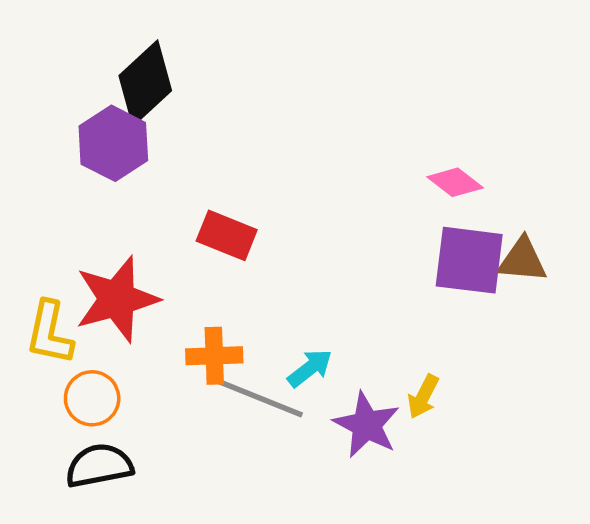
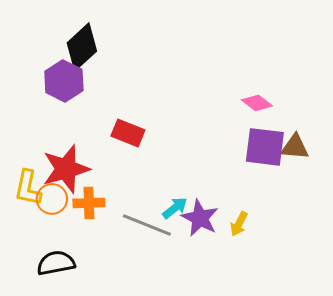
orange cross: (214, 356) -> (89, 203), moved
orange circle: (92, 398) -> (52, 199), moved
purple star: (367, 425) -> (200, 218), moved

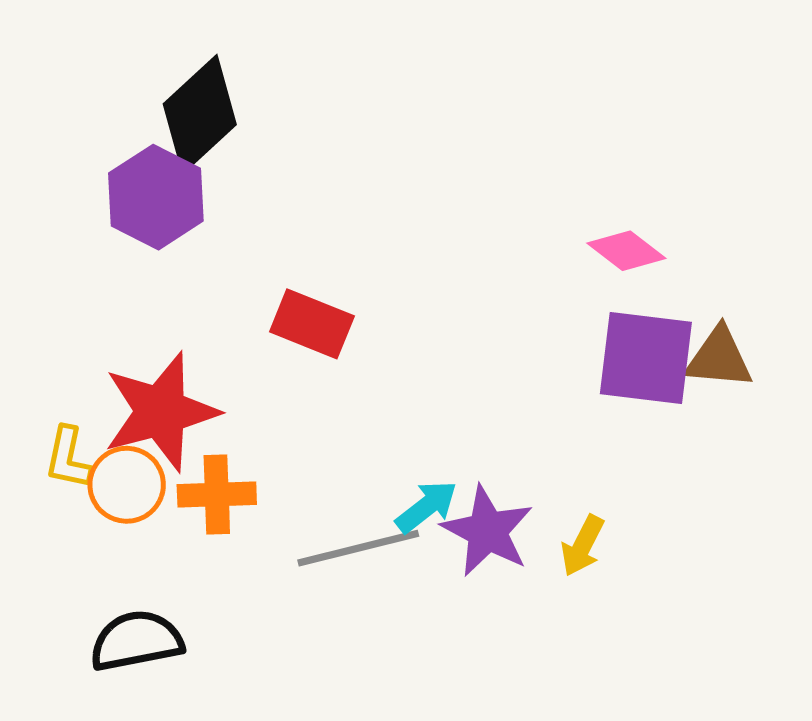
yellow L-shape: (28, 188) -> (68, 458), size x0.7
gray line: (147, 225) -> (358, 548), turned -36

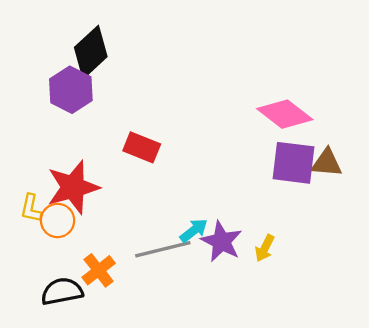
pink diamond: (626, 251) -> (285, 114), size x1.6
orange cross: (217, 495) -> (99, 270), moved, turned -36

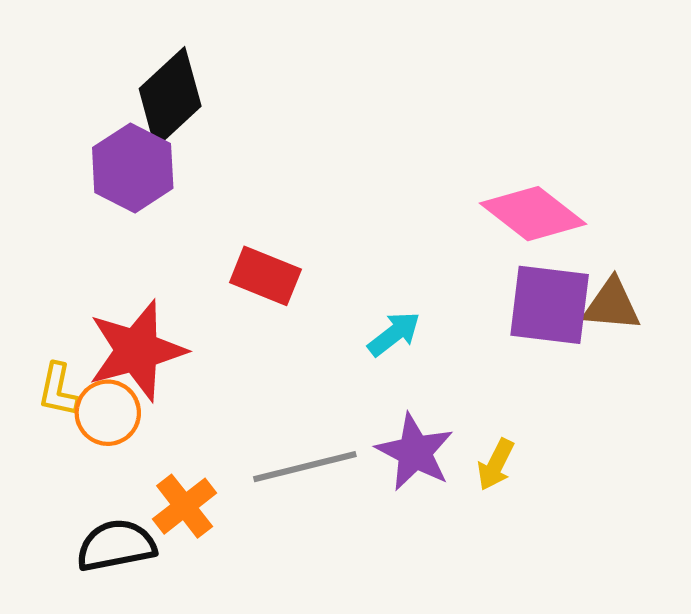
cyan arrow: (194, 230) -> (394, 334), moved

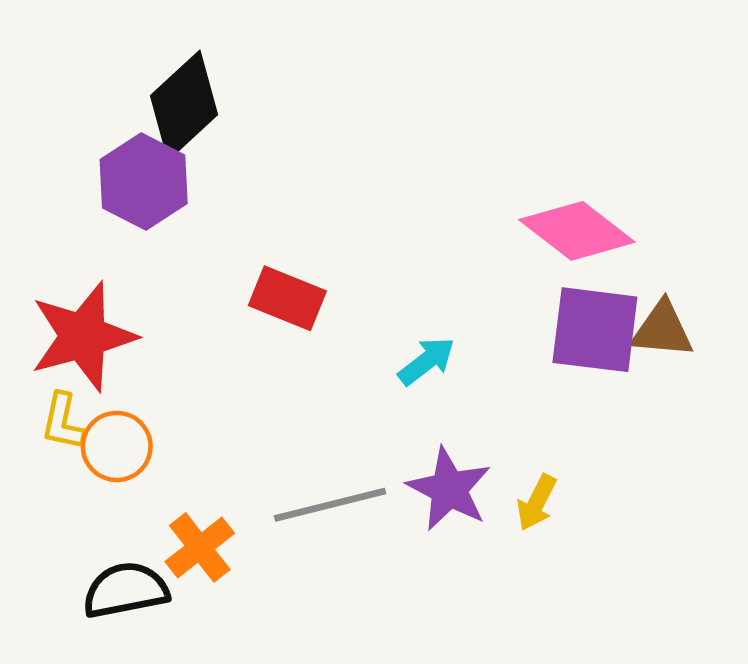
red star: (137, 350) -> (83, 336), moved

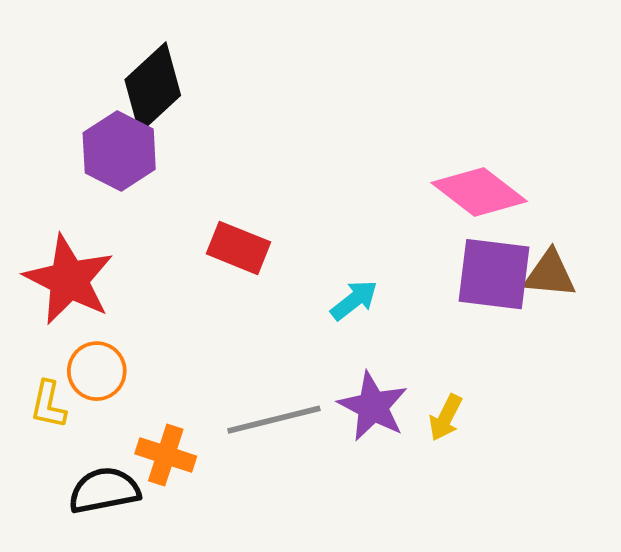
red star: (83, 336) -> (69, 280), turned -30
yellow L-shape: (63, 422) -> (48, 405), moved
orange cross: (200, 547) -> (166, 455), turned -34

